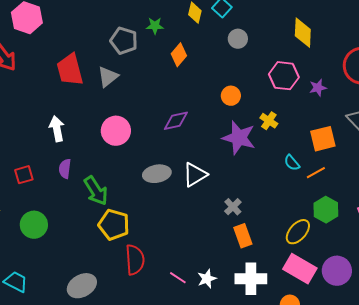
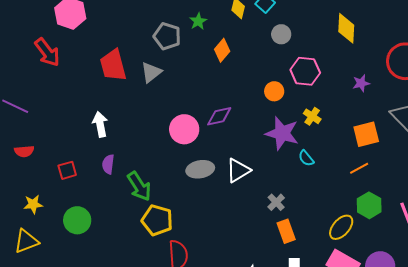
green star: (155, 26) -> (198, 21), turned -30
pink hexagon: (284, 76) -> (305, 71), moved
pink circle: (116, 131) -> (184, 129), moved
cyan semicircle: (292, 163) -> (306, 158), moved

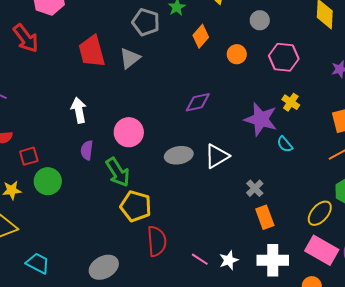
orange circle: (274, 91) -> (237, 54), moved
pink circle: (184, 129) -> (129, 132), moved
red square: (67, 170) -> (29, 156), moved
green circle: (77, 220) -> (48, 181), moved

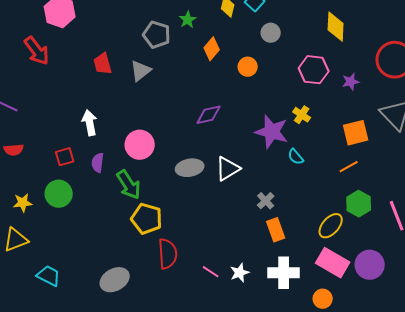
red trapezoid: (92, 51) -> (103, 64), size x0.7
pink hexagon: (284, 57) -> (314, 70), moved
red square: (29, 156) -> (65, 157), moved

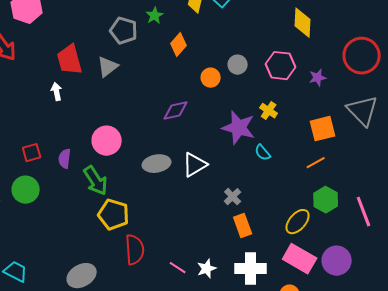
gray circle: (271, 33) -> (238, 65), moved
red trapezoid: (103, 64) -> (70, 60), size x1.4
orange circle: (248, 67) -> (211, 78), moved
white arrow: (90, 123) -> (57, 92), moved, size x0.7

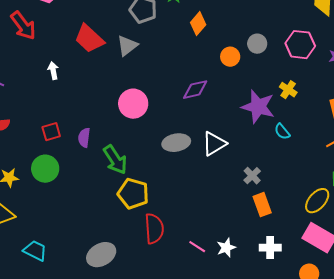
red trapezoid: (70, 60) -> (89, 39), turned -32
white arrow: (57, 92) -> (53, 71), moved
pink circle: (107, 141) -> (133, 104), moved
white cross: (251, 269) -> (270, 248), size x0.7

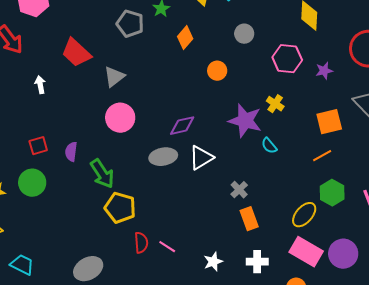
gray circle: (257, 44) -> (244, 34), moved
gray triangle: (127, 46) -> (114, 77), moved
purple diamond: (195, 90) -> (182, 126), moved
red semicircle: (154, 229) -> (141, 243), size x0.7
pink line: (197, 247) -> (167, 247), moved

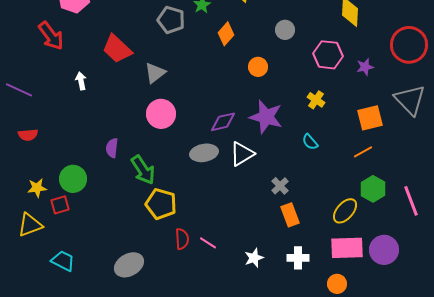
purple star: (245, 121) -> (266, 117), moved
red square: (38, 146) -> (60, 205), moved
pink rectangle: (306, 252) -> (347, 248), turned -32

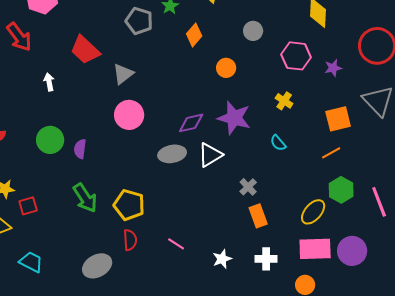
green arrow: (143, 170) -> (85, 198), moved
green circle: (73, 179) -> (50, 140), moved
red semicircle: (182, 239) -> (130, 240), moved

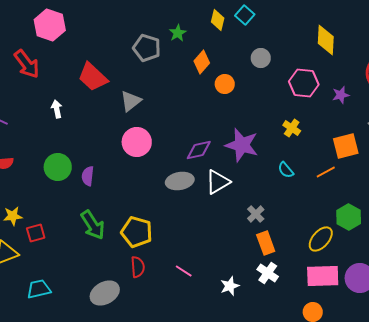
orange circle: (226, 68) -> (225, 84), moved
orange line: (331, 153) -> (326, 172), moved
white cross: (266, 259) -> (268, 273), moved, turned 35
cyan trapezoid: (31, 262) -> (39, 289), turned -40

